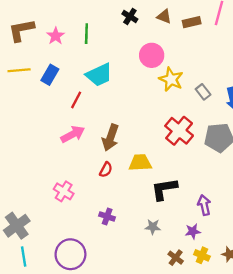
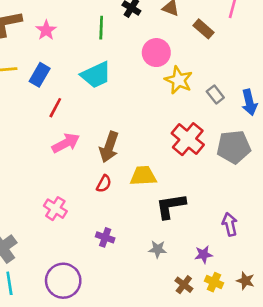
brown rectangle: (192, 22) -> (204, 29), moved, turned 54
green line: (86, 34) -> (101, 28), moved
red line: (76, 100) -> (55, 108), moved
purple arrow: (204, 205) -> (230, 224), moved

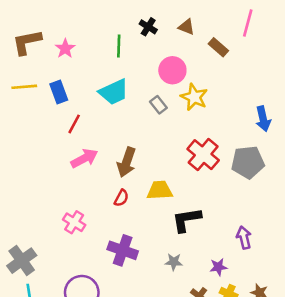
blue rectangle: (40, 75) -> (59, 92), turned -50
gray rectangle: (215, 95) -> (158, 105), moved
purple cross: (105, 237) -> (123, 250), size x1.6

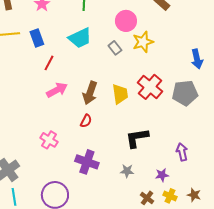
yellow star: (194, 97) -> (143, 42), turned 30
yellow trapezoid: (160, 190) -> (120, 94), moved, turned 85

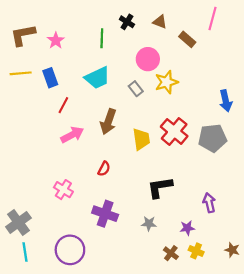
brown arrow: (90, 93) -> (108, 122), moved
brown star: (194, 195) -> (232, 250), moved

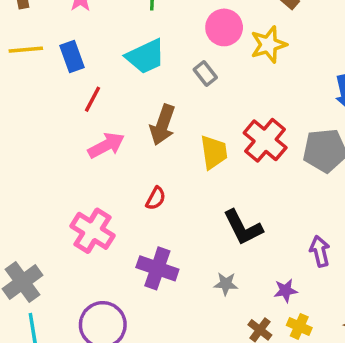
yellow star: (166, 82) -> (268, 45), moved
black L-shape: (160, 187) -> (243, 227), turned -108
pink cross: (63, 190) -> (92, 231), size x1.4

